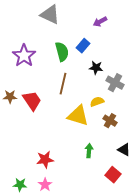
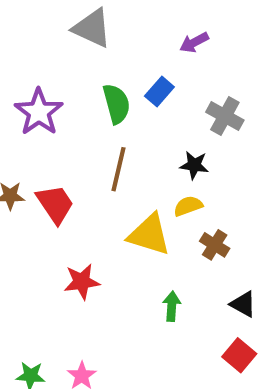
black star: (96, 68) -> (194, 165), moved
gray cross: (115, 83) -> (225, 116), moved
red star: (45, 160) -> (82, 282), moved
red square: (113, 175) -> (239, 355), moved

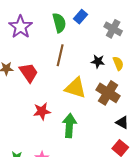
black star: (194, 165) -> (98, 61), moved
yellow semicircle: (188, 206) -> (118, 63), moved, turned 88
brown cross: (215, 245) -> (108, 93), size x1.6
green arrow: (172, 306) -> (69, 126), moved, size x1.6

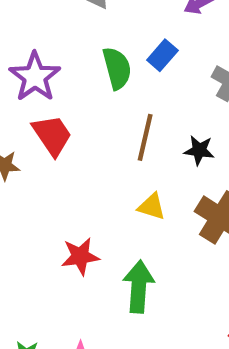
brown line: (60, 55) -> (145, 137), moved
red trapezoid: (29, 73) -> (52, 135), moved
yellow triangle: (75, 88) -> (152, 207), size x0.6

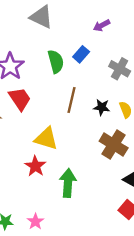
yellow triangle: (152, 207) -> (46, 139), moved, size x1.5
red star: (80, 256) -> (35, 166), turned -30

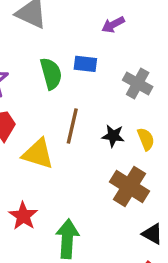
blue rectangle: (81, 54) -> (85, 64), turned 56
yellow triangle: (46, 139) -> (38, 154), moved

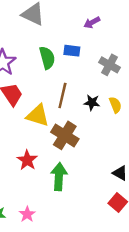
brown cross: (129, 186) -> (65, 135), moved

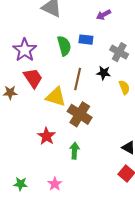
black star: (92, 102) -> (104, 73), moved
green arrow: (59, 177) -> (75, 151), size x0.7
pink star: (27, 214) -> (55, 184), moved

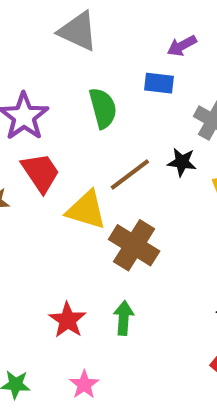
blue rectangle: (86, 40) -> (159, 83), moved
brown line: (78, 79) -> (130, 175), turned 40
red star: (46, 136) -> (68, 320), moved

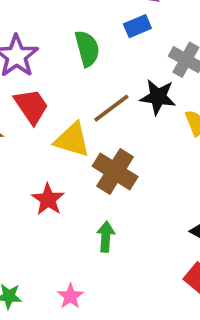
blue rectangle: (159, 83) -> (137, 26), turned -30
black star: (182, 162) -> (158, 97), size x1.4
red star: (68, 320) -> (48, 199), moved

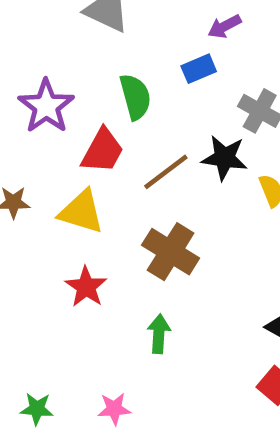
red trapezoid: (31, 106) -> (103, 151), moved, turned 63
yellow triangle: (72, 140) -> (81, 212), moved
pink star: (70, 296) -> (114, 409), turned 30

